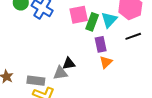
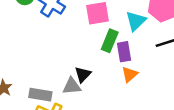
green rectangle: (92, 22) -> (110, 41), moved
black triangle: (69, 64) -> (83, 74), turned -40

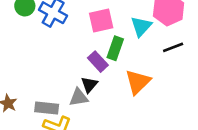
purple rectangle: (124, 52) -> (98, 62), moved, turned -30
orange triangle: (130, 74) -> (138, 82), size x1.5

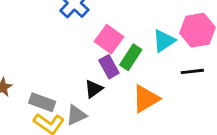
pink square: (101, 20) -> (109, 39), moved, turned 35
gray triangle: (79, 97) -> (76, 115), moved, turned -30

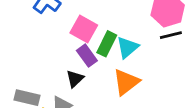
cyan triangle: (164, 41) -> (127, 47), moved
black line: (192, 71) -> (171, 35), moved

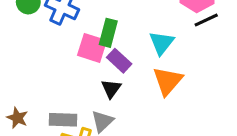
pink square: (84, 29) -> (92, 48), moved
green rectangle: (107, 44) -> (108, 33), moved

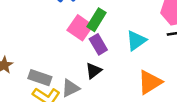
orange triangle: (168, 81) -> (150, 82), moved
black triangle: (111, 89) -> (93, 71), moved

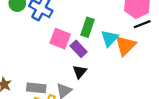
green rectangle: (97, 20) -> (88, 27), moved
orange triangle: (150, 82) -> (125, 46), moved

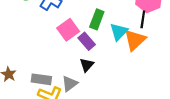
black line: (142, 24) -> (143, 19), moved, turned -63
pink square: (60, 39) -> (68, 30), turned 30

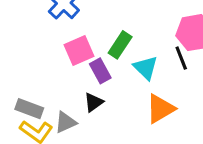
black line: (143, 19) -> (181, 58), turned -42
cyan triangle: (119, 32) -> (146, 68), turned -42
orange triangle: (135, 40) -> (160, 109), moved

